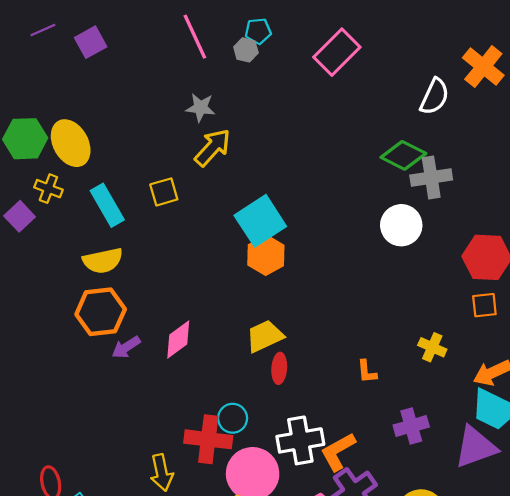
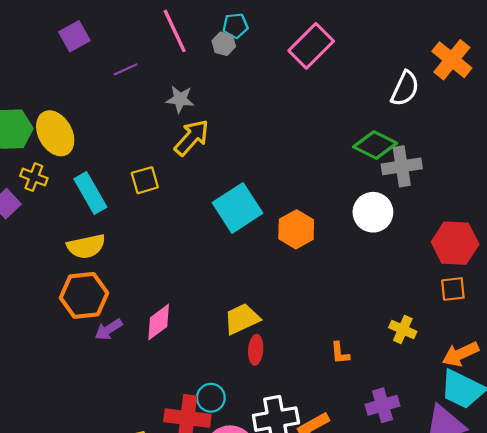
purple line: (43, 30) -> (126, 69), moved
orange hexagon: (266, 255) -> (296, 229), moved

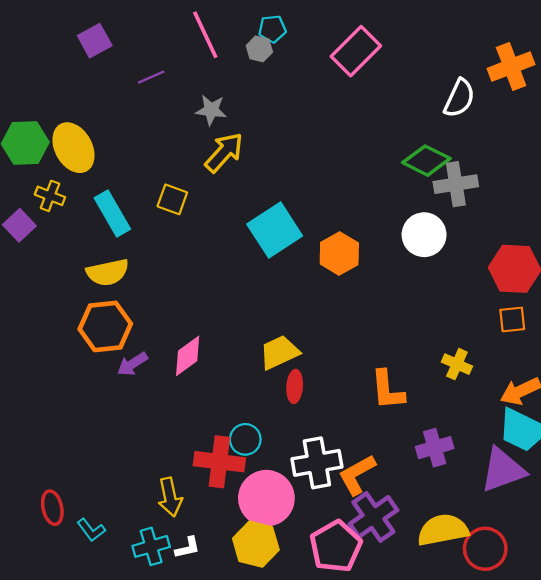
orange cross: (452, 60) -> (511, 66), turned 30
yellow square: (145, 180) -> (172, 199), turned 36
orange L-shape: (340, 353) -> (388, 390), size x1.6

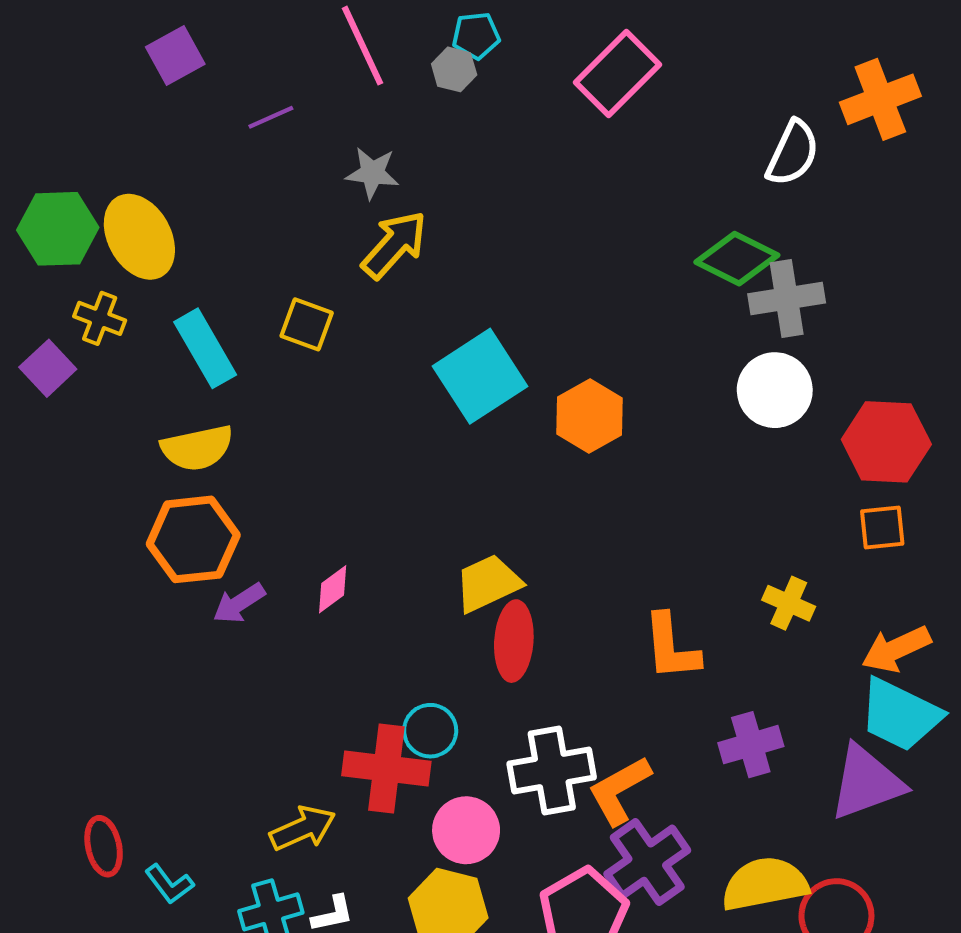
white circle: (424, 235) -> (775, 390), moved
pink diamond: (188, 356) -> (333, 589), size x0.7
red ellipse: (295, 386) -> (514, 641), size x1.4
yellow arrow: (170, 497) -> (303, 828), turned -102
pink circle: (266, 498) -> (466, 830), size x0.7

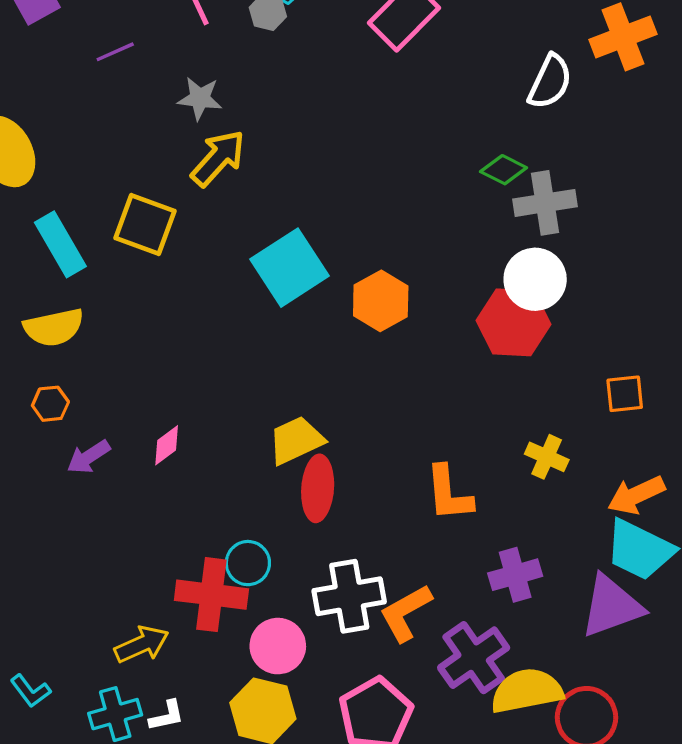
green diamond: (737, 259) -> (504, 170), size x0.7
yellow square: (307, 324) -> (145, 224), size x1.4
red hexagon: (886, 442) -> (513, 322), moved
orange hexagon: (193, 539) -> (50, 404), size x0.5
purple cross: (647, 862) -> (474, 658), moved

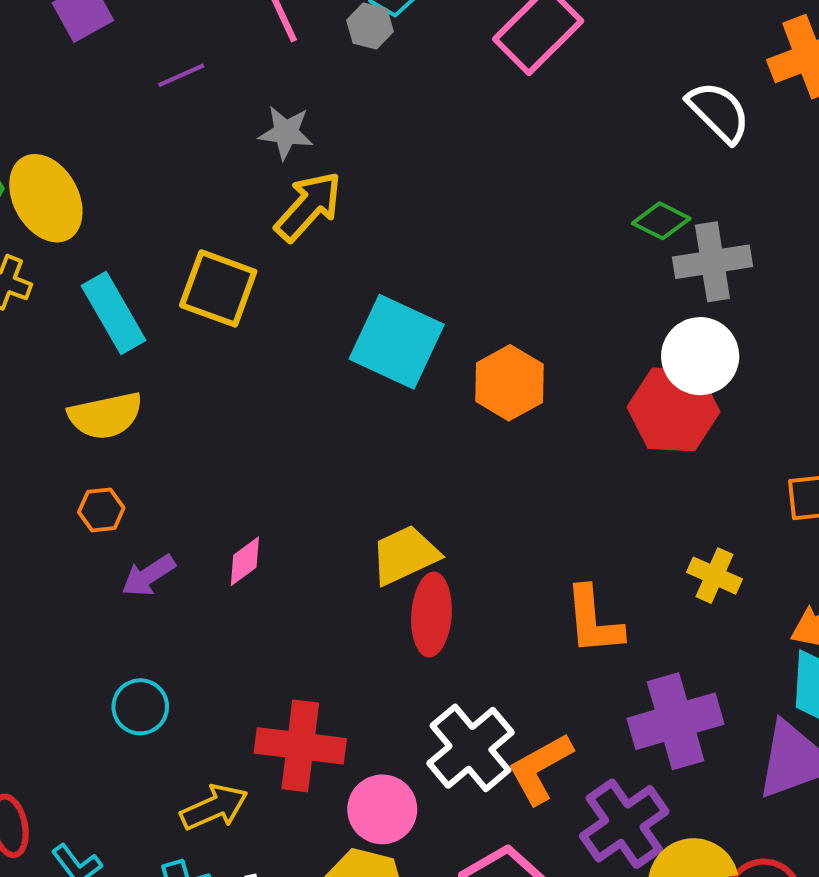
white semicircle: (550, 82) -> (719, 112), turned -70
cyan square: (289, 268) -> (397, 342), turned -32
cyan circle: (248, 563) -> (140, 707), moved
purple cross: (515, 575) -> (676, 721), size x1.4
white cross: (349, 596) -> (470, 748), turned -30

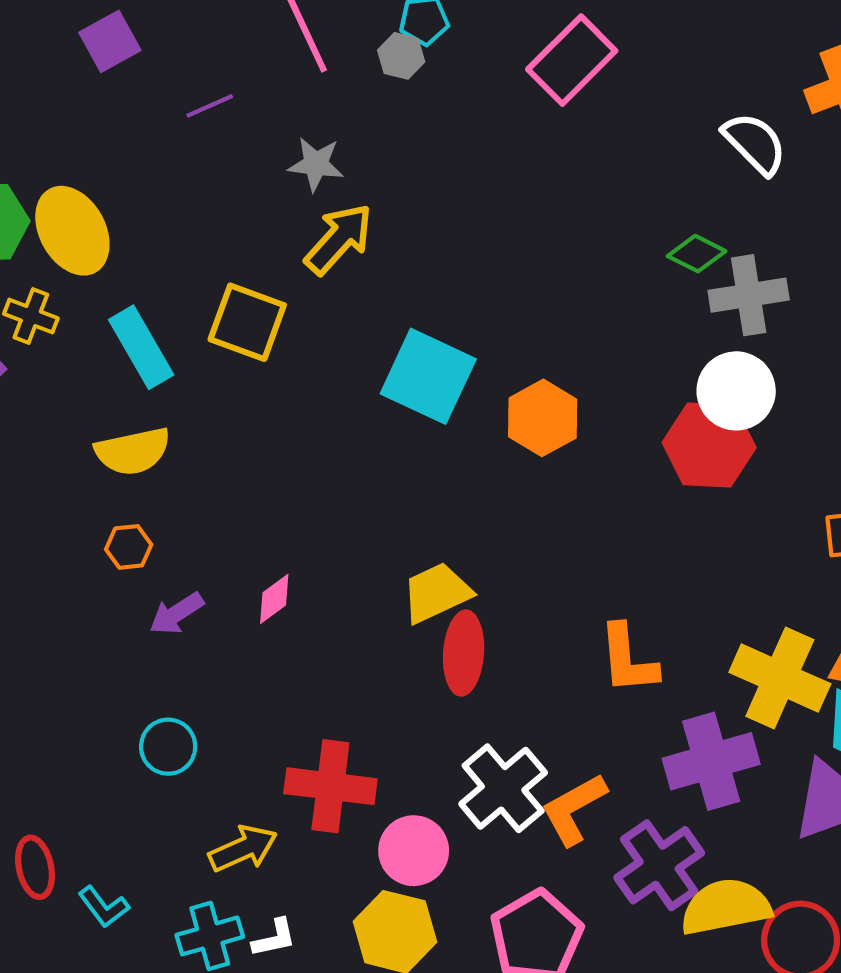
yellow cross: (715, 576) -> (780, 678), moved, size x1.8

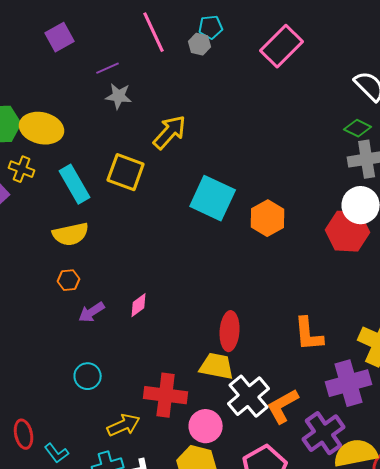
gray star: (316, 164) -> (119, 96), moved
yellow ellipse: (72, 231) -> (42, 128), turned -48
green diamond: (697, 254) -> (358, 128), moved
yellow trapezoid: (437, 593) -> (217, 366), moved, turned 36

